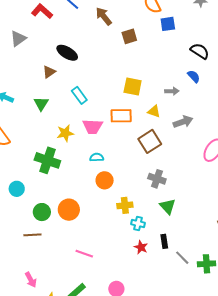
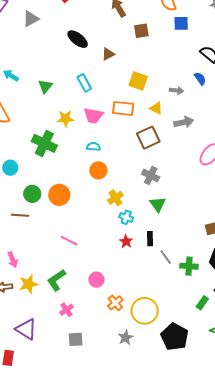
brown triangle: (49, 72) -> (108, 54), moved
yellow cross: (125, 205) -> (115, 198), turned -35

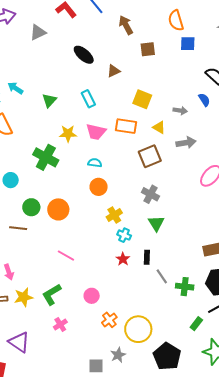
gray square: (76, 339) -> (96, 366), moved

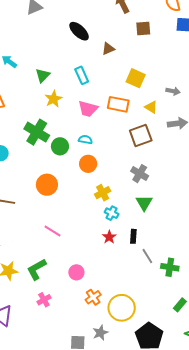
yellow star: (68, 134) -> (53, 99), moved, turned -30
green circle: (31, 207) -> (60, 146), moved

